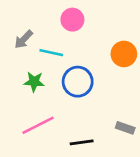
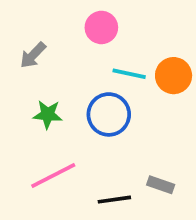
cyan line: (51, 53) -> (129, 74), moved
gray rectangle: (125, 128) -> (161, 185), moved

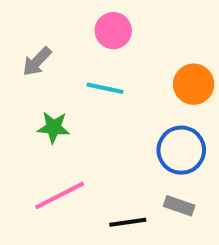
cyan line: (129, 74) -> (105, 88), moved
blue circle: (109, 114) -> (181, 150), moved

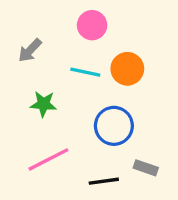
orange circle: (194, 84) -> (127, 69), moved
blue circle: (181, 150) -> (114, 126), moved

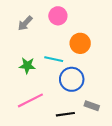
gray arrow: (30, 50) -> (25, 23), moved
cyan line: (85, 72) -> (54, 59), moved

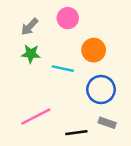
green star: (27, 66) -> (31, 54), moved
blue circle: (72, 79) -> (101, 90), moved

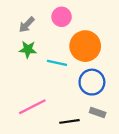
orange circle: (94, 50) -> (85, 46), size x1.4

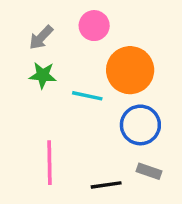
pink line: (32, 107) -> (50, 163), turned -64

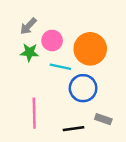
pink circle: (94, 26) -> (52, 41), moved
blue circle: (140, 125) -> (83, 88), moved

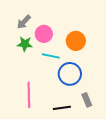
orange circle: (90, 49) -> (76, 41), size x0.7
gray rectangle: (103, 119) -> (87, 100), turned 48

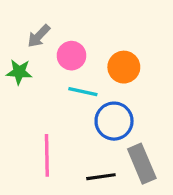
green star: (25, 44) -> (19, 72), moved
gray rectangle: (87, 100) -> (142, 164), size x1.6

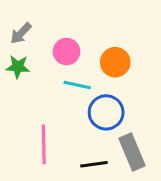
gray arrow: (39, 36) -> (21, 33), moved

